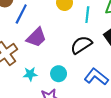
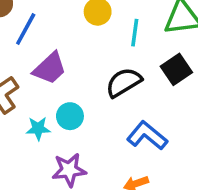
cyan circle: (59, 74) -> (70, 116), moved

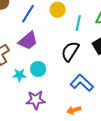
blue line: (26, 29) -> (28, 14), moved
black semicircle: (124, 82) -> (70, 51), turned -30

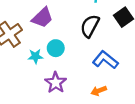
purple star: (36, 100) -> (56, 83), turned -30

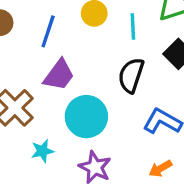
cyan circle: (56, 48) -> (86, 117), size x1.6
cyan star: (35, 56) -> (42, 151), moved

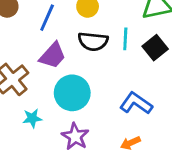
cyan line: (133, 27) -> (125, 39), moved
black semicircle: (131, 75) -> (93, 41), moved, turned -108

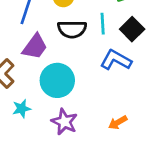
blue L-shape: (136, 103) -> (116, 60), moved

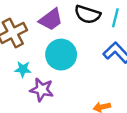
purple star: (64, 122) -> (42, 90), moved, turned -30

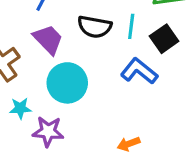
purple trapezoid: (51, 19) -> (48, 39), turned -90

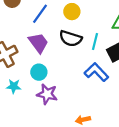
cyan circle: (67, 83) -> (39, 72), moved, size x0.6
purple star: (48, 131) -> (47, 94), moved

